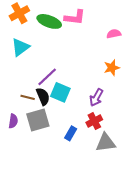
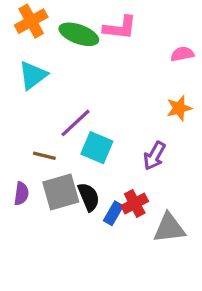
black semicircle: (43, 96) -> (89, 197), moved
red cross: (94, 121) -> (135, 203), moved

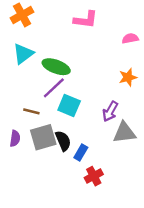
green ellipse: (79, 34) -> (56, 67), moved
red cross: (135, 203) -> (94, 176), moved
gray triangle: (169, 228) -> (124, 133), moved

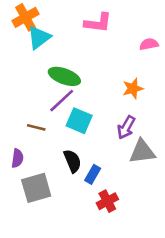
cyan triangle: (23, 54) -> (39, 38), moved
orange star: (128, 77) -> (133, 89), moved
gray square: (43, 137) -> (36, 188), moved

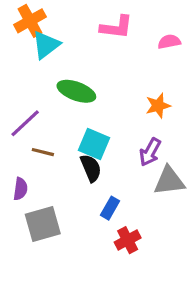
pink semicircle: (149, 44) -> (169, 42), moved
purple line: (62, 101) -> (25, 123), moved
black semicircle: (72, 161) -> (91, 168), moved

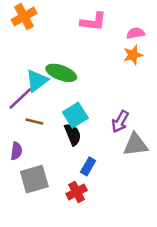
cyan triangle: (46, 45) -> (37, 81), moved
orange star: (158, 106) -> (133, 55), moved
cyan square: (94, 144) -> (75, 115), turned 35
red cross: (128, 240) -> (77, 192), moved

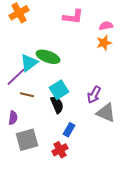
gray triangle: (135, 145) -> (106, 113), turned 30

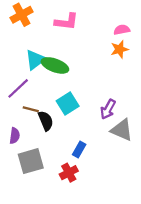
pink L-shape: (73, 17) -> (66, 22), moved
cyan triangle: (29, 63) -> (35, 60), moved
black semicircle: (57, 105) -> (46, 121), moved

